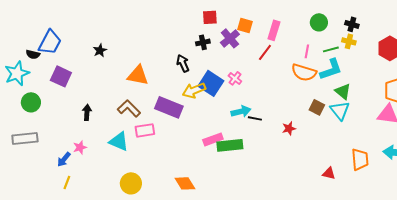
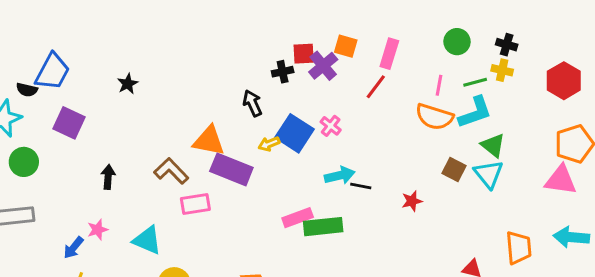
red square: (210, 17) -> (304, 54), moved
orange triangle: (138, 75) -> (209, 141), moved
yellow arrow: (194, 90) -> (269, 144), size x0.6
cyan triangle: (119, 141) -> (147, 240), moved

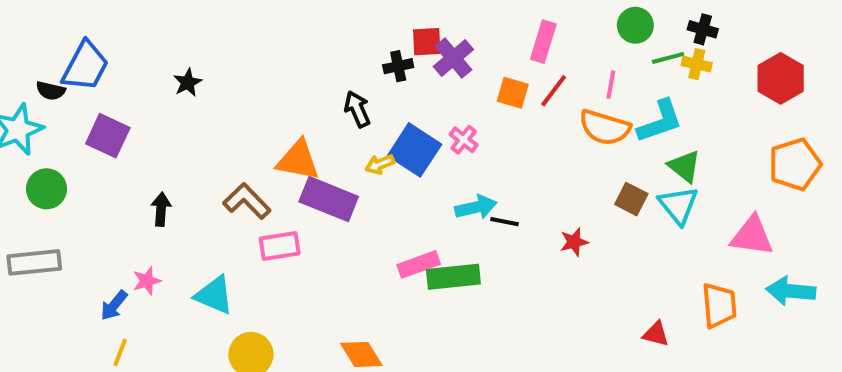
orange square: (346, 46) -> (513, 93), moved
green line: (475, 82) -> (668, 58), moved
red line: (376, 87) -> (554, 91), moved
pink triangle: (561, 180) -> (752, 236), moved

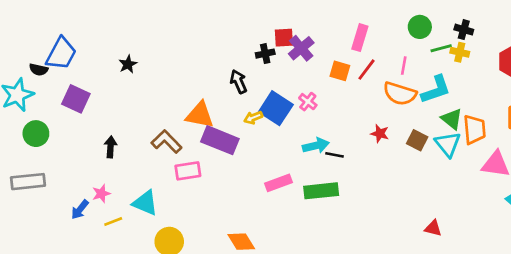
red star: (574, 242) -> (380, 134), moved, turned 30
green rectangle: (453, 277) -> (321, 191), moved
orange trapezoid: (719, 305) -> (474, 130), moved
yellow line: (120, 352) -> (113, 222), moved, turned 48

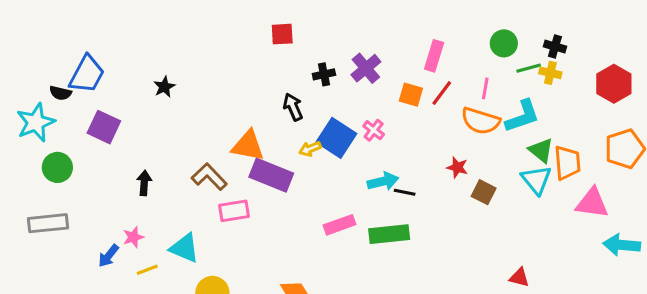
red square: (284, 38) -> (282, 34), moved
brown square: (417, 140) -> (484, 192), moved

